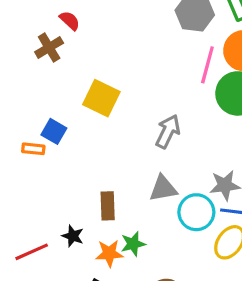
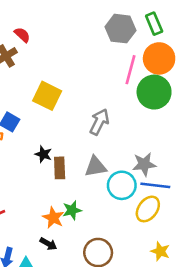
brown rectangle: (108, 206) -> (60, 168), moved
black star: (73, 236) -> (43, 154), moved
orange star: (109, 253) -> (53, 218), turned 30

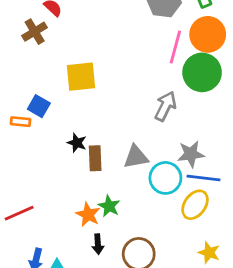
yellow square: (47, 96) -> (81, 77), turned -32
gray arrow: (99, 122) -> (165, 106), moved
green star: (72, 210) -> (109, 206), turned -30
black arrow: (48, 244) -> (98, 244), moved, turned 56

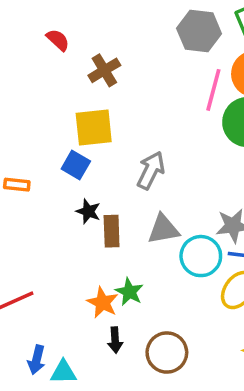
brown cross: (35, 32) -> (104, 70), moved
blue square: (39, 106) -> (76, 165), moved
gray arrow: (165, 106) -> (151, 170), moved

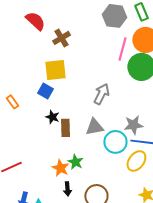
red semicircle: (58, 40) -> (35, 21), size x1.5
gray arrow: (151, 170) -> (101, 94), moved
orange rectangle: (17, 185) -> (12, 102), turned 48

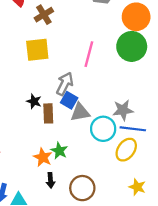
pink line: (122, 49) -> (89, 54), moved
blue square: (45, 91) -> (69, 100), moved
gray arrow: (101, 94) -> (65, 84), moved

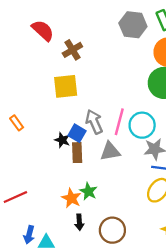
pink line: (89, 54) -> (119, 122), moved
gray arrow: (65, 84) -> (94, 122), turned -50
blue square: (69, 100) -> (77, 133), moved
cyan circle: (103, 129) -> (142, 125), moved

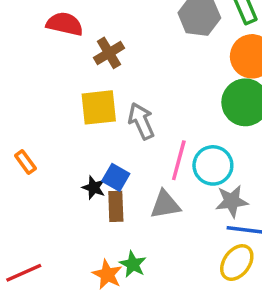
red semicircle: (43, 30) -> (65, 24), turned -30
gray arrow: (94, 122) -> (141, 121), moved

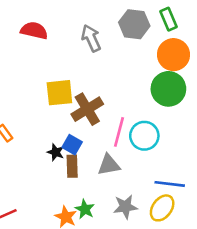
brown cross: (109, 53) -> (87, 109), moved, size x1.4
gray arrow: (141, 121) -> (91, 38), moved
gray star: (232, 201) -> (125, 207), moved

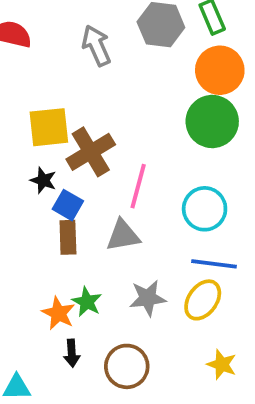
cyan circle: (144, 136) -> (205, 209), moved
black star: (56, 152) -> (43, 180), moved

